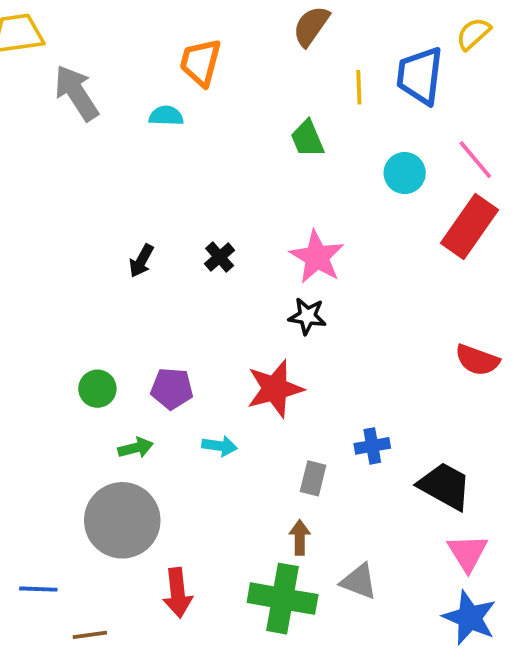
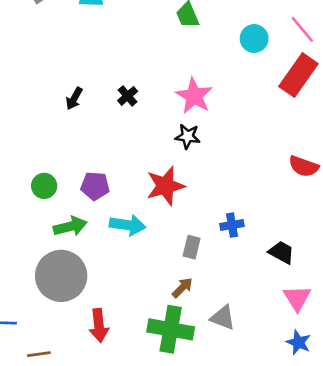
cyan arrow: (220, 446) -> (128, 225), size x1.5
green arrow: (136, 448) -> (70, 226), size x1.4
black trapezoid: (445, 486) -> (281, 252), size x0.7
brown arrow: (300, 537) -> (182, 288), turned 45
blue star: (470, 618) -> (298, 342), size x0.7

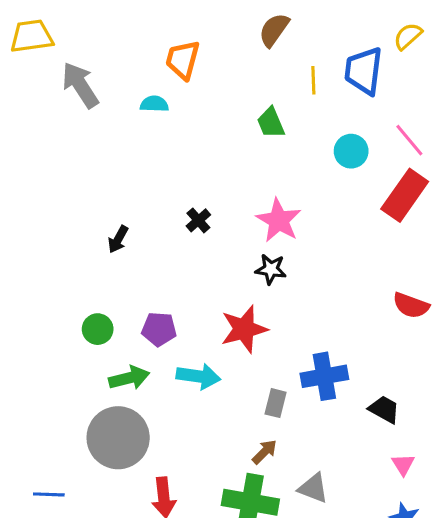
black arrow: (74, 99) -> (118, 239), moved
blue cross: (232, 225) -> (324, 376), size x1.6
pink triangle: (297, 298) -> (403, 464), size x0.7

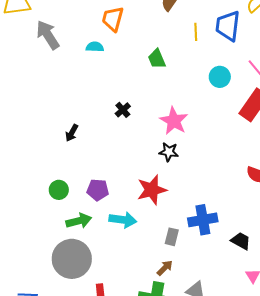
green trapezoid: (271, 123) -> (157, 59), moved
black cross: (198, 220) -> (123, 110), moved

